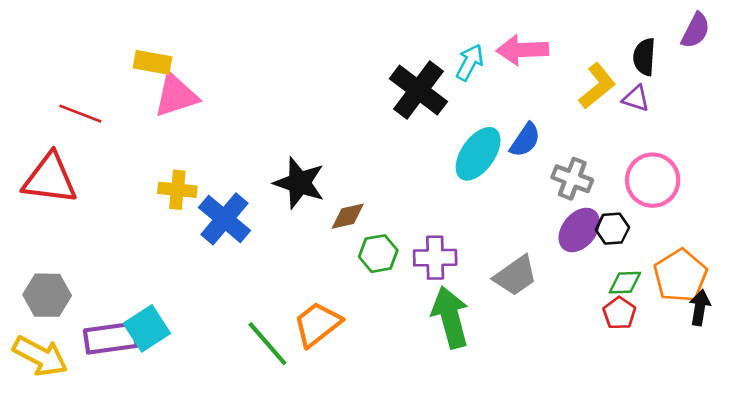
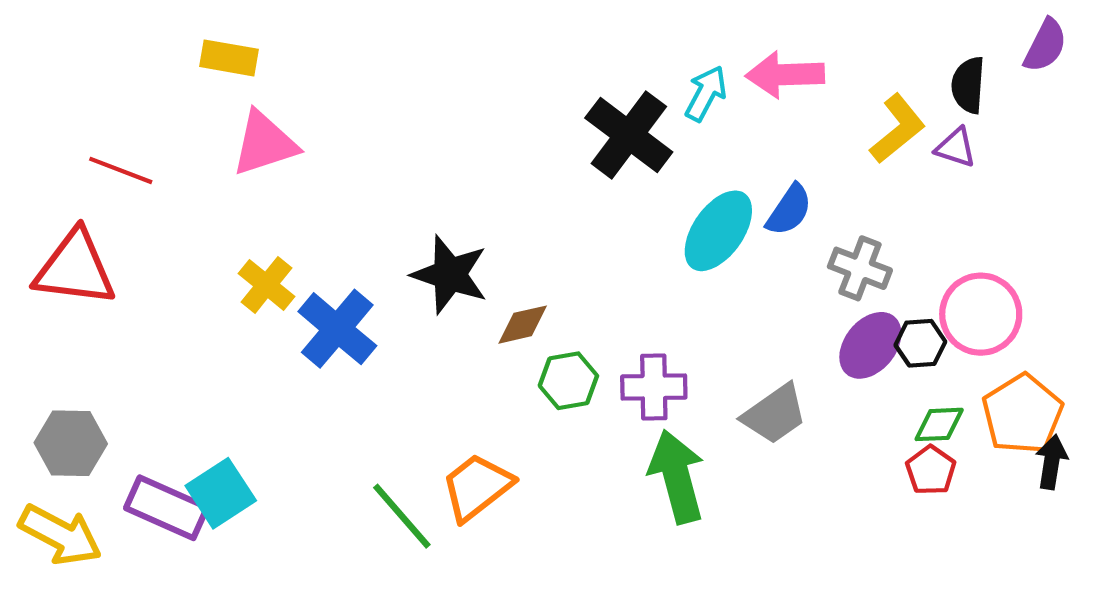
yellow rectangle: (152, 62) -> (229, 58), moved
pink circle: (653, 180) -> (981, 314), moved
yellow cross: (177, 190) -> (266, 285), turned 33
purple rectangle: (111, 338) -> (167, 508), turned 32

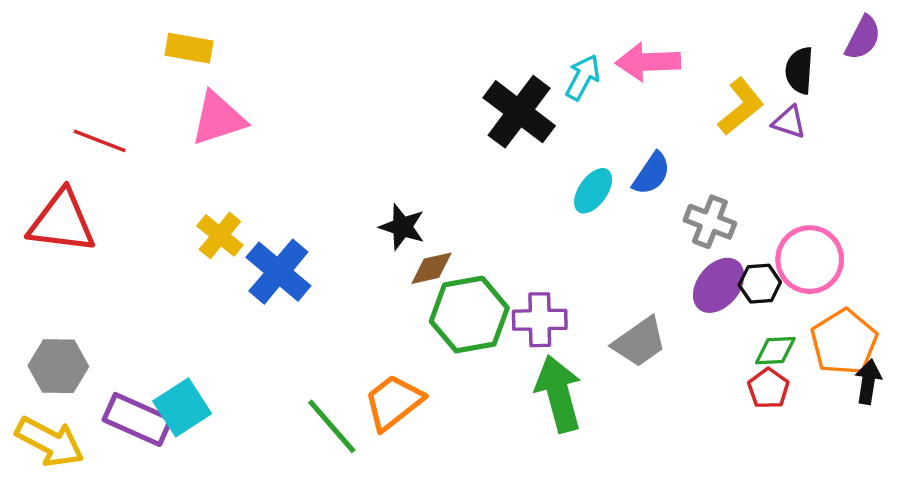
cyan ellipse: (718, 231) -> (593, 191), size x0.7
black star: (450, 275) -> (402, 227), moved, size x0.7
green hexagon: (568, 381) -> (469, 315), size x1.6

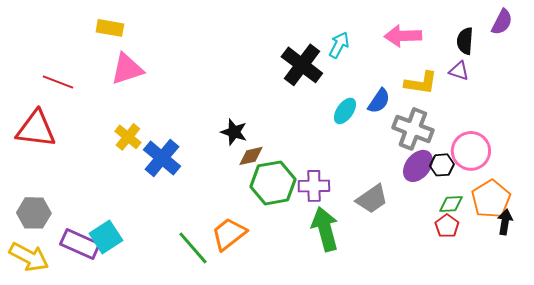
pink arrow: (648, 62) -> (403, 36), moved
yellow L-shape: (741, 107) -> (421, 83), moved, turned 48
gray cross: (710, 222) -> (413, 129), size x1.4

